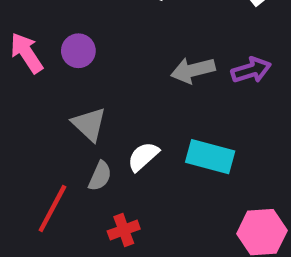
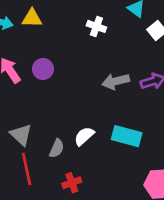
gray triangle: (89, 124) -> (21, 135), moved
red line: (52, 208) -> (27, 169), turned -40

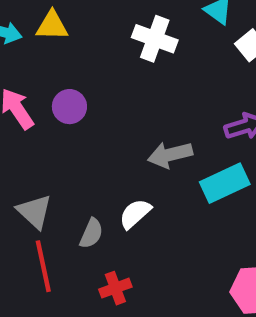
white cross: (96, 26) -> (155, 39), size x1.4
gray arrow: (116, 81) -> (170, 155), moved
cyan rectangle: (127, 136) -> (225, 183), moved, turned -40

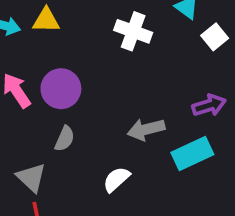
purple circle: (69, 107) -> (61, 89), size x1.4
gray semicircle: (91, 233) -> (65, 139), moved

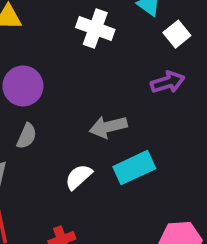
purple arrow: (209, 105) -> (168, 82), moved
cyan rectangle: (192, 153) -> (134, 168), moved

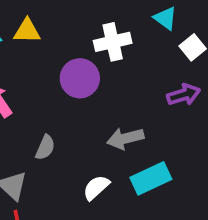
white cross: (95, 28) -> (113, 42), turned -33
purple circle: (23, 86) -> (80, 78), moved

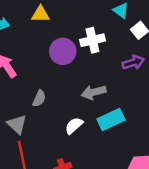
yellow triangle: (27, 31) -> (40, 14), moved
white cross: (113, 42) -> (92, 40), moved

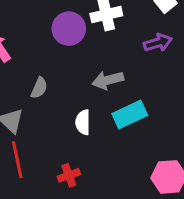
white semicircle: (74, 126) -> (83, 122), turned -48

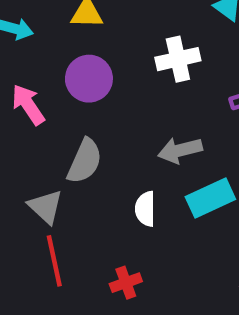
purple circle: (69, 29) -> (89, 79), moved
gray semicircle: (39, 88) -> (85, 161), size x1.5

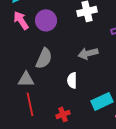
pink arrow: (28, 105) -> (21, 20), moved
cyan rectangle: (210, 198) -> (102, 101), moved
gray triangle: (46, 207) -> (26, 79), turned -42

